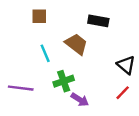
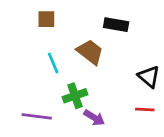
purple line: (21, 88) -> (37, 116), moved
red line: (123, 93) -> (145, 109), turned 49

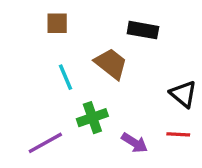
purple line: (37, 116) -> (45, 143), turned -36
purple arrow: (94, 118) -> (135, 143), moved

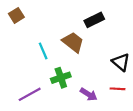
brown square: (57, 23) -> (16, 15), moved, turned -32
black rectangle: (143, 30) -> (94, 20), turned -36

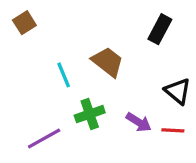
black rectangle: (94, 20) -> (160, 29), moved, turned -36
purple arrow: (89, 94) -> (139, 122), moved

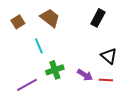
brown square: (24, 23) -> (18, 22), moved
brown trapezoid: (108, 62) -> (50, 18), moved

